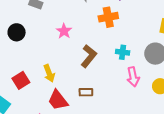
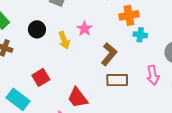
cyan cross: (123, 52) -> (140, 35), moved
yellow arrow: (49, 73) -> (64, 40), moved
brown rectangle: (86, 92) -> (117, 80), moved, size x1.5

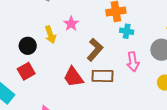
black circle: (37, 29) -> (28, 46), moved
pink arrow: (153, 75) -> (133, 62), moved
red trapezoid: (78, 98) -> (73, 77), moved

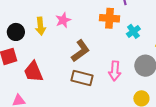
cyan cross: (127, 31) -> (133, 31), moved, turned 32
red trapezoid: (73, 77) -> (33, 72), moved

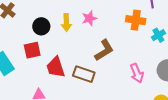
pink arrow: (115, 71) -> (137, 73), turned -30
brown rectangle: (82, 78) -> (84, 74), moved

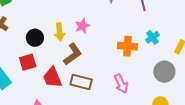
orange cross: (136, 20) -> (128, 46), moved
brown L-shape: (104, 50) -> (73, 54), moved
pink arrow: (137, 73) -> (121, 84), moved

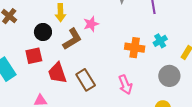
yellow arrow: (60, 32) -> (60, 13), moved
brown L-shape: (73, 54) -> (72, 39), moved
brown rectangle: (81, 82) -> (86, 80), turned 40

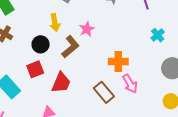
orange cross: (135, 48) -> (118, 61), moved
red trapezoid: (57, 73) -> (61, 83), turned -130
brown rectangle: (86, 80) -> (104, 92), moved

